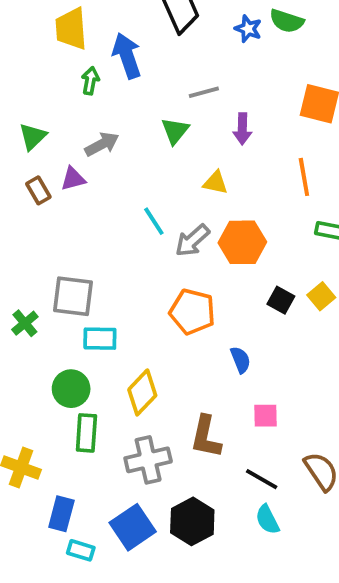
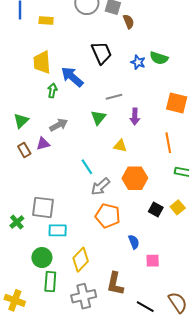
blue arrow: (127, 56) -> (72, 77), turned -30
gray arrow: (192, 240) -> (100, 187), moved
pink square: (265, 416) -> (153, 261), moved

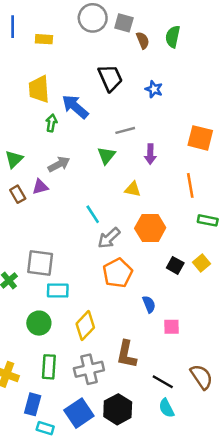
green semicircle: (159, 58) -> (173, 37), moved, turned 84
orange pentagon: (108, 216) -> (118, 273), turned 30
green rectangle: (50, 282) -> (49, 367), moved

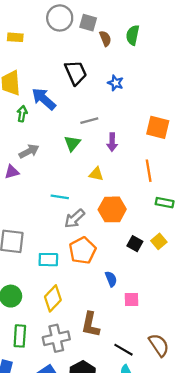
cyan line: (93, 214) -> (60, 197), turned -48
cyan rectangle: (58, 291) -> (48, 260), moved

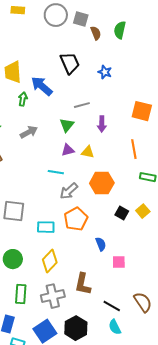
yellow rectangle: (15, 37) -> (18, 10), moved
purple triangle: (12, 172) -> (68, 150), moved

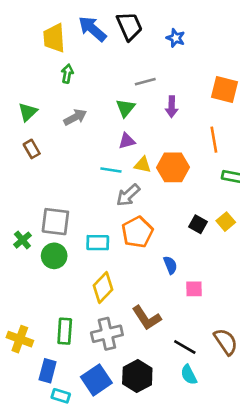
blue arrow: (42, 86) -> (92, 29), moved
yellow triangle: (88, 152) -> (143, 165), moved
orange hexagon: (102, 183) -> (173, 167), moved
green circle: (13, 259) -> (54, 256), moved
brown L-shape: (83, 284) -> (147, 318), turned -45

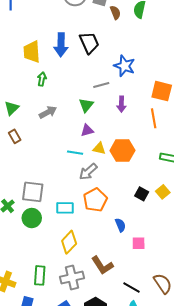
blue arrow: (92, 29) -> (61, 45), turned -130
blue star: (176, 38) -> (124, 66), moved, size x1.5
orange line: (214, 140) -> (154, 118), moved

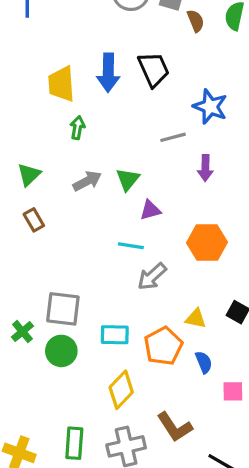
green triangle: (86, 105) -> (128, 179), moved
yellow triangle: (99, 148) -> (196, 319), moved
orange pentagon: (95, 200) -> (163, 346), moved

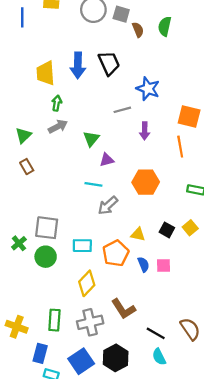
gray arrow: (87, 181) -> (58, 126), moved
pink square: (233, 391) -> (164, 266), moved

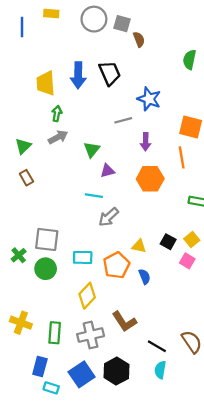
green semicircle: (165, 26) -> (189, 60), moved
orange hexagon: (146, 182) -> (150, 179), moved
pink square: (164, 266) -> (187, 261), moved, turned 32
yellow cross: (17, 327) -> (21, 323), moved
cyan semicircle: (159, 357) -> (160, 370), turned 36

